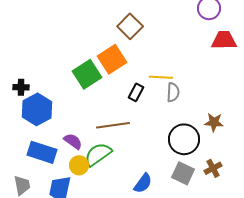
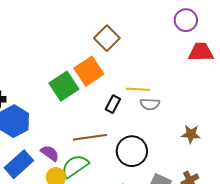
gray semicircle: (173, 92) -> (150, 104), turned 90
black circle: (184, 139) -> (132, 151), moved
blue rectangle: (42, 152) -> (19, 164), turned -60

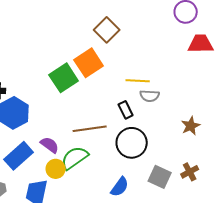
black rectangle: (113, 104) -> (126, 110), moved, turned -54
brown star: (191, 134) -> (191, 126), turned -30

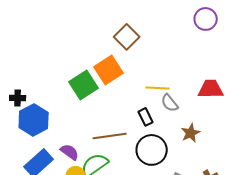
red trapezoid: (201, 44) -> (211, 89), moved
gray semicircle: (150, 96) -> (170, 103), turned 48
brown star: (191, 126) -> (191, 133), moved

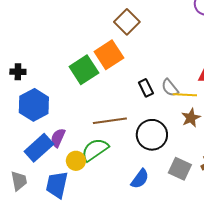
yellow line: (158, 88) -> (185, 95), moved
black cross: (18, 98) -> (18, 72), moved
black rectangle: (146, 117) -> (146, 88), moved
purple semicircle: (70, 152) -> (58, 138), moved, turned -102

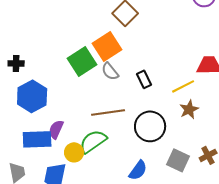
gray semicircle: (170, 88) -> (110, 71), moved
yellow line: (185, 95) -> (183, 86), turned -30
blue rectangle: (39, 148) -> (37, 139), turned 40

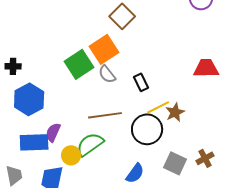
yellow line: (183, 86) -> (158, 107), moved
brown star: (189, 109) -> (175, 112), moved

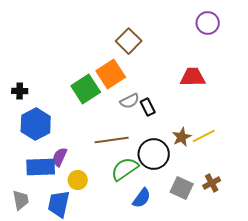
red trapezoid: (206, 68) -> (193, 77), moved
gray semicircle: (107, 74) -> (130, 101), moved, turned -78
yellow line: (158, 107) -> (204, 136), moved
green semicircle: (90, 144) -> (125, 169), moved

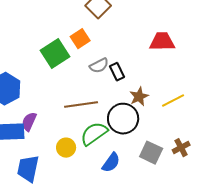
orange square: (111, 74) -> (80, 39), size x0.7
brown star: (182, 137) -> (139, 97), moved
yellow circle: (78, 180) -> (66, 148), moved

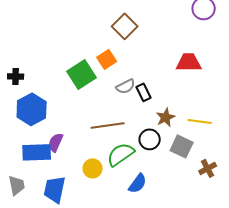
yellow line: (173, 101) -> (200, 121), turned 35
black circle: (123, 119) -> (150, 139), size x0.7
gray square: (151, 153) -> (182, 146), moved

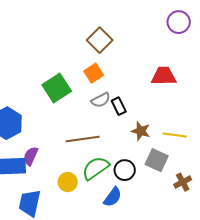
orange square: (107, 59) -> (94, 73), moved
brown star: (166, 117) -> (141, 131), turned -30
black circle: (150, 139) -> (125, 170), moved

